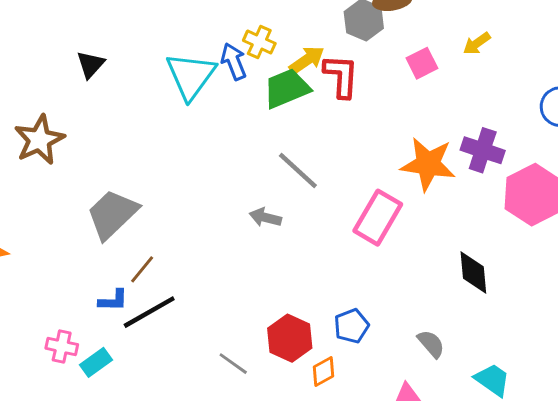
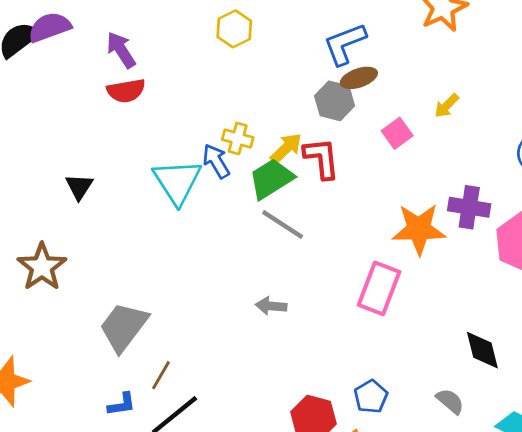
gray line: (298, 171) -> (283, 224), moved
black diamond: (473, 272) -> (482, 350), moved
blue L-shape: (113, 300) -> (122, 404), moved

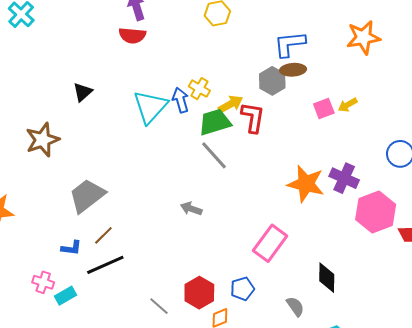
pink square: (397, 133) -> (324, 109), moved
pink rectangle: (379, 288) -> (270, 243), moved

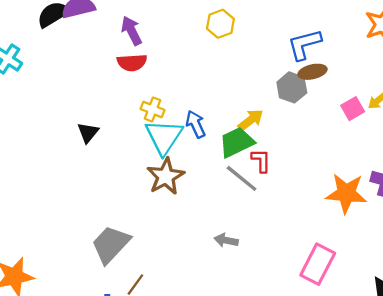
yellow cross: (199, 89) -> (152, 109), moved
red L-shape: (253, 118) -> (261, 161), moved, size x0.7
brown star: (42, 140) -> (166, 176), moved

